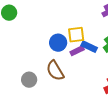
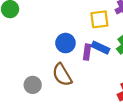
yellow square: (76, 35) -> (99, 19), moved
purple rectangle: (77, 51) -> (87, 52), turned -56

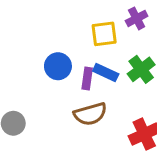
brown semicircle: (62, 75) -> (90, 114), moved, turned -75

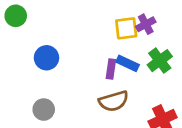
purple cross: (137, 18) -> (146, 24), moved
blue circle: (58, 66) -> (46, 58), moved

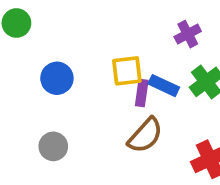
yellow square: (126, 28) -> (127, 71), moved
brown semicircle: (114, 101) -> (145, 135), turned -32

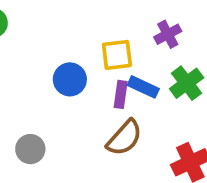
yellow square: (127, 71) -> (117, 55), moved
blue circle: (57, 78) -> (70, 79), moved

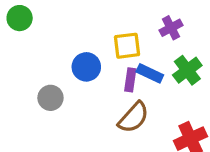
gray circle: (30, 149) -> (50, 98), moved

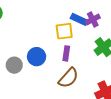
blue circle: (86, 67) -> (37, 57), moved
blue rectangle: (150, 73) -> (79, 19), moved

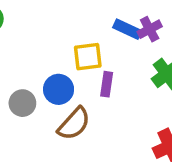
yellow square: (64, 31) -> (88, 57), moved
brown semicircle: (68, 78) -> (74, 124), moved

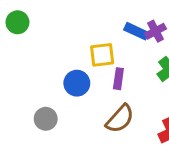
gray circle: (22, 103) -> (46, 119), moved
brown semicircle: (74, 124) -> (120, 119), moved

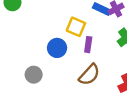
yellow square: (102, 55) -> (76, 27), turned 30

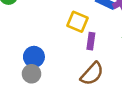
blue circle: (57, 48) -> (34, 57), moved

